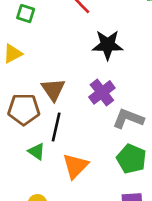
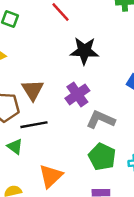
black line: (56, 127) -> (34, 125), turned 65
orange triangle: (75, 166) -> (51, 176), moved

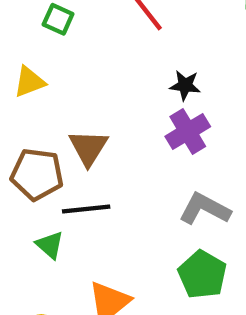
black star: (84, 51) -> (185, 85), size x0.6
purple cross: (77, 94) -> (188, 132), moved

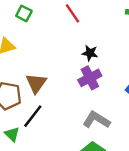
black line: (86, 209) -> (33, 116), turned -50

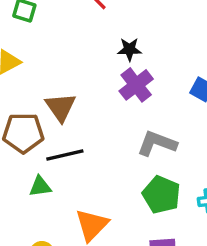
black line: (33, 116) -> (65, 155), turned 50
green triangle: (12, 134) -> (40, 187), turned -42

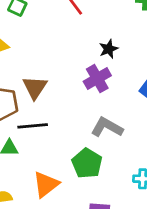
black star: (129, 49) -> (109, 49), moved, turned -30
green pentagon: (161, 195) -> (87, 163), moved

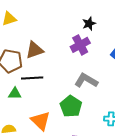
brown triangle: (35, 87) -> (35, 50), turned 36
orange triangle: (46, 184) -> (41, 121), turned -40

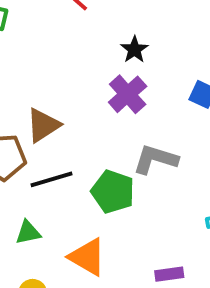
green triangle: (15, 94) -> (28, 233), moved
green pentagon: (71, 106) -> (113, 192), moved

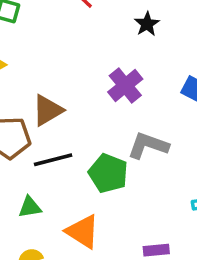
black star: (134, 50) -> (147, 24), moved

